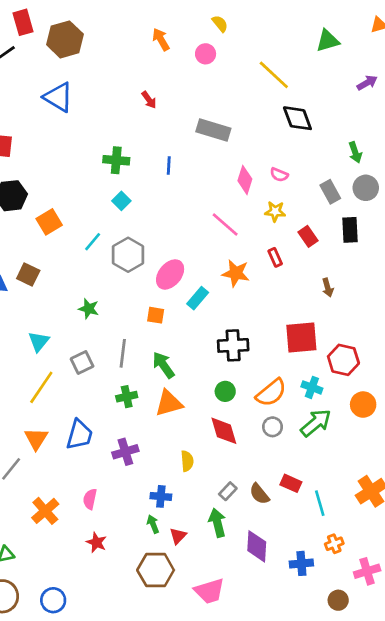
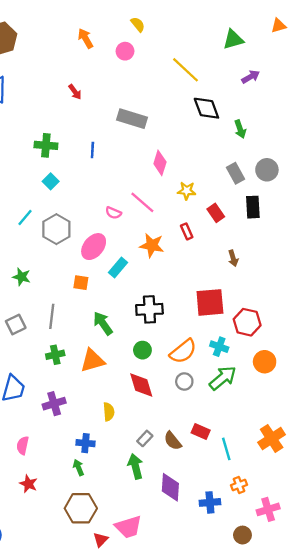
purple arrow: (367, 83) -> (251, 77), moved
green arrow: (355, 152) -> (240, 129), moved
pink semicircle: (279, 175) -> (113, 213), moved
green arrow: (163, 365) -> (103, 323), moved
red triangle: (178, 536) -> (101, 540), moved

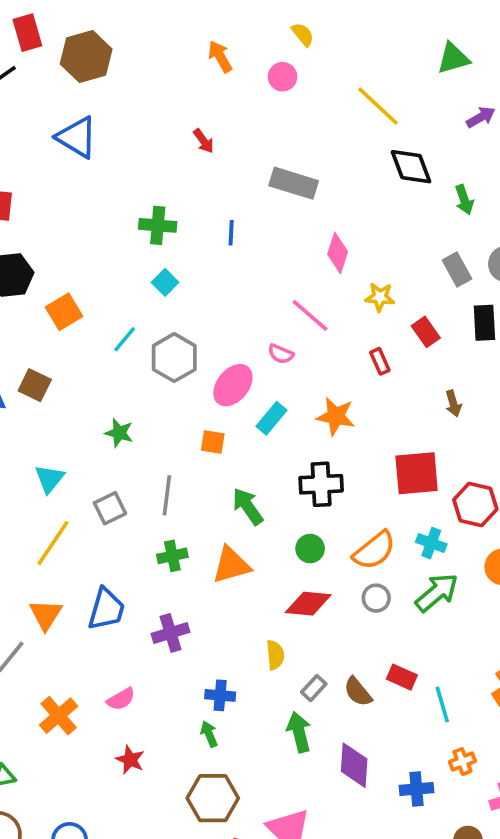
pink semicircle: (113, 213) -> (281, 354), moved
orange star: (152, 245) -> (336, 416), moved
red diamond: (141, 385) -> (308, 604), turned -68
yellow semicircle: (109, 412) -> (275, 655), moved
pink semicircle: (23, 445) -> (121, 699), turned -132

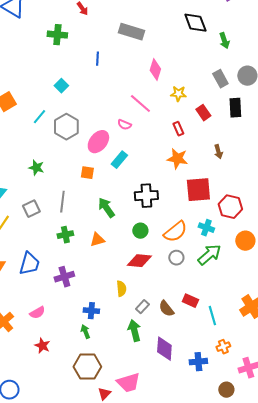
green cross: (158, 225) -> (57, 35), moved
orange star: (336, 416) -> (177, 159), moved
orange triangle: (231, 565) -> (97, 240), size x0.7

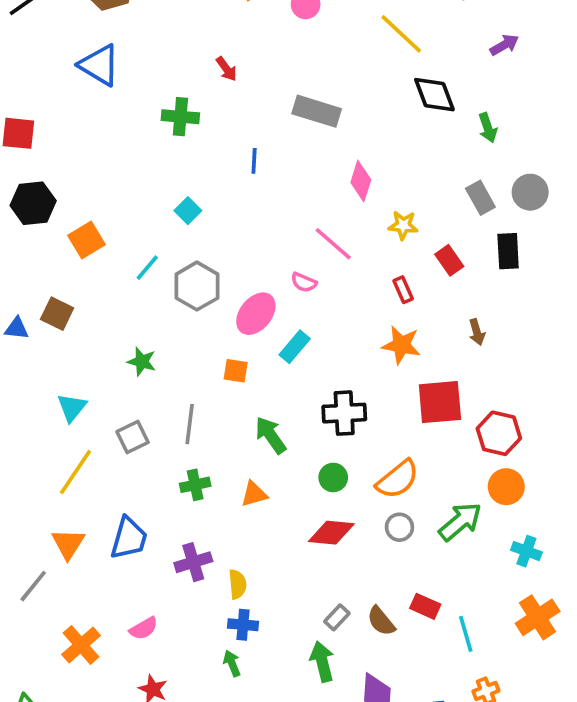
cyan cross: (206, 228) -> (526, 551), moved
orange circle: (245, 241) -> (506, 487), moved
yellow semicircle: (121, 289) -> (237, 584), moved

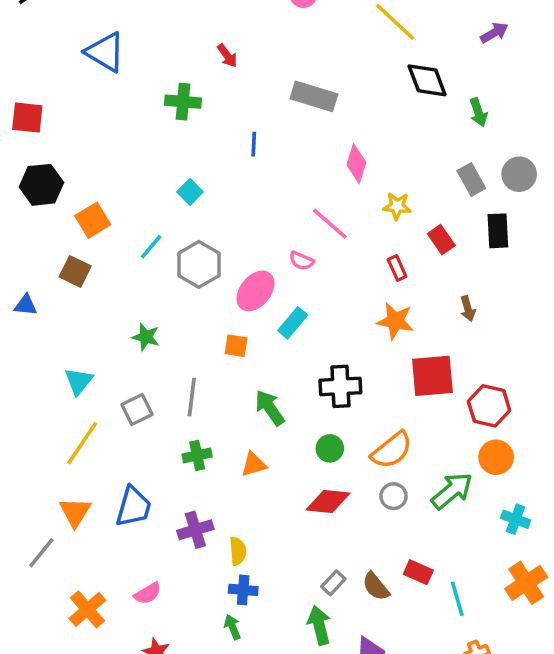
brown square: (57, 314) -> (75, 271), moved

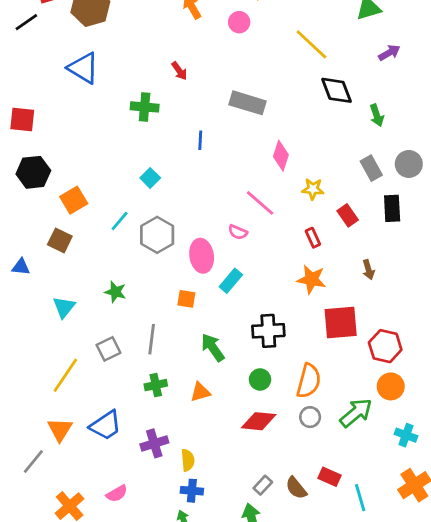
pink ellipse: (256, 291) -> (202, 256), turned -48
cyan triangle: (79, 381) -> (64, 307), moved
orange semicircle: (392, 450) -> (309, 381), turned -36
blue trapezoid: (133, 507) -> (106, 425), turned 40

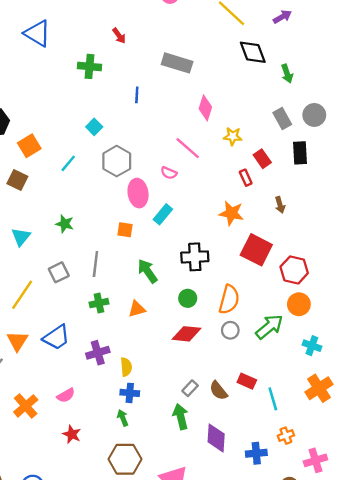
purple arrow: (389, 53) -> (282, 17), moved
gray hexagon: (157, 235) -> (117, 161), moved
red rectangle: (313, 238) -> (246, 178), moved
red square: (341, 322) -> (256, 250), turned 32

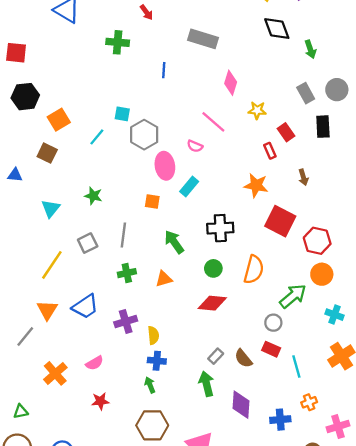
cyan square: (94, 127) -> (122, 114), moved, turned -35
gray circle: (230, 330) -> (273, 323), moved
red star: (72, 434) -> (100, 401), turned -30

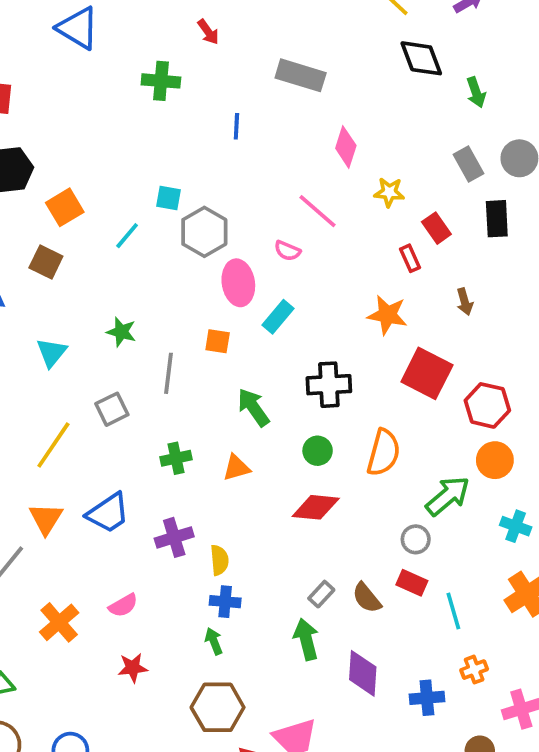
gray line: (123, 235) -> (169, 373), moved

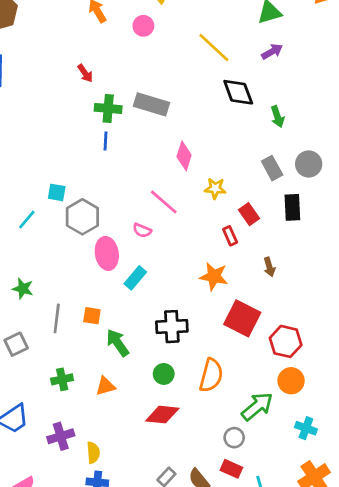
green cross: (161, 81) -> (108, 108), moved
orange square: (218, 341) -> (92, 316), moved

